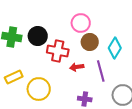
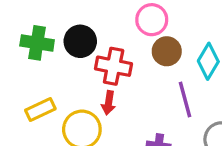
red arrow: (77, 67) -> (109, 103), moved, turned -72

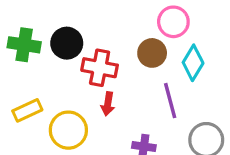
pink circle: (152, 20) -> (173, 22), moved
red arrow: (109, 103) -> (108, 104), moved

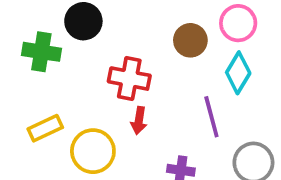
pink circle: (173, 22) -> (238, 23), moved
black circle: (67, 43) -> (83, 21), moved
brown circle: (152, 53) -> (190, 40), moved

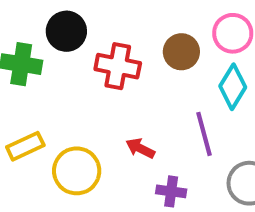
red cross: (129, 79) -> (118, 66), moved
red arrow: (139, 121) -> (140, 148), moved, turned 108

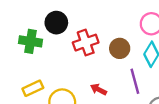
brown circle: (181, 52) -> (120, 48), moved
red cross: (118, 66) -> (86, 43), turned -30

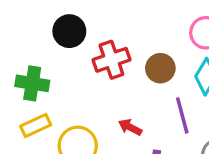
green cross: (30, 41) -> (32, 83), moved

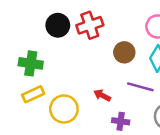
red cross: (111, 60) -> (90, 25), moved
purple line: (182, 115) -> (140, 87), turned -60

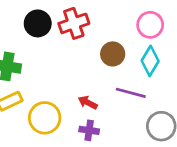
purple cross: (121, 121) -> (89, 130), moved

